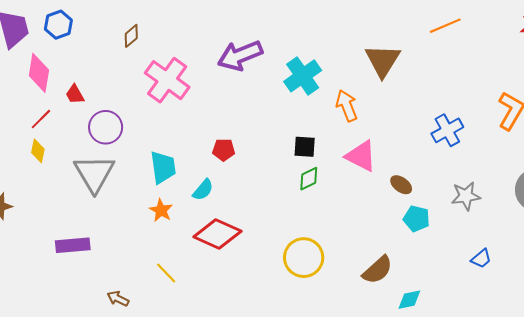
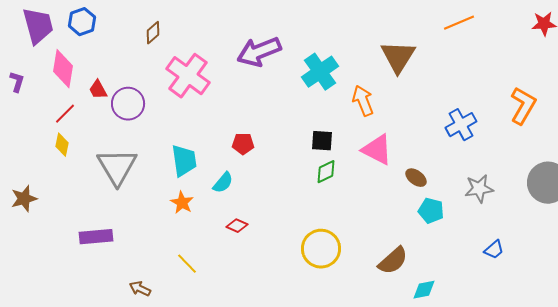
purple circle: (106, 127) -> (128, 104), moved
red diamond: (217, 234) -> (237, 226), size x0.5

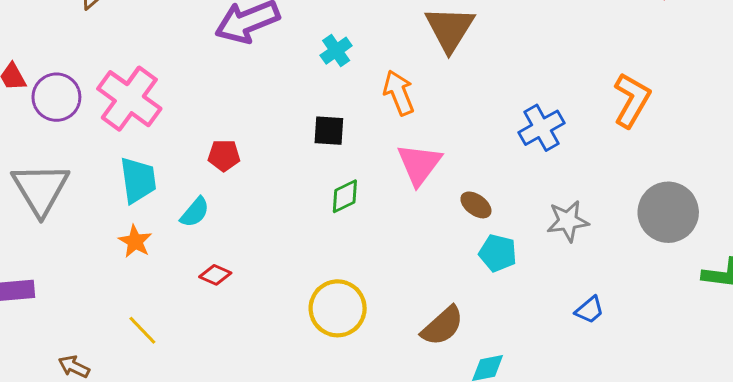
cyan cross: (320, 72) -> (336, 51), size x0.6
pink cross: (188, 76) -> (129, 99), moved
black square: (322, 141) -> (329, 131), moved
pink triangle: (377, 150) -> (419, 164), turned 40

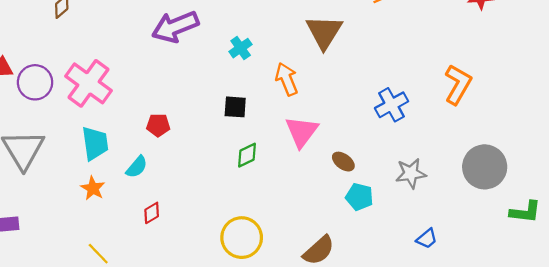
red diamond: (215, 275) -> (152, 213), turned -55

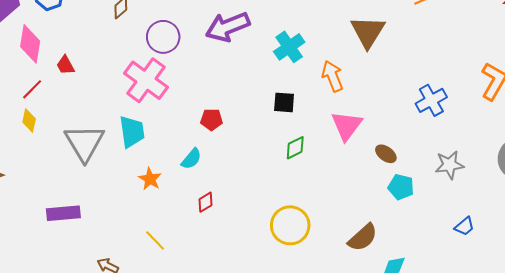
cyan cross: (241, 48) -> (289, 47), size x1.4
purple circle: (35, 82) -> (163, 37), moved
cyan trapezoid: (95, 143) -> (132, 132), moved

